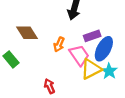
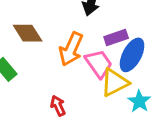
orange arrow: (59, 44) -> (71, 49), size x1.6
cyan star: (109, 71) -> (139, 101), moved

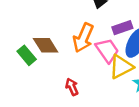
brown diamond: (28, 33) -> (46, 45), moved

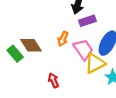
purple rectangle: (122, 28) -> (87, 21), moved
orange arrow: (83, 38) -> (63, 39), size x0.6

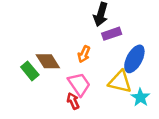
pink trapezoid: (83, 49) -> (79, 84), moved
yellow triangle: (95, 63) -> (120, 82), turned 40

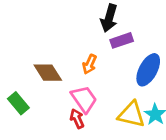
green rectangle: (30, 71) -> (18, 103), moved
yellow triangle: (120, 82) -> (131, 114), moved

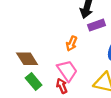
brown diamond: (48, 73) -> (27, 59), moved
green rectangle: (18, 103) -> (34, 82), moved

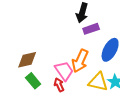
orange arrow: (72, 44) -> (80, 61), moved, size x1.6
brown diamond: (27, 59) -> (27, 60), turned -70

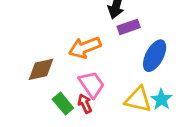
orange arrow: (80, 61) -> (85, 47), moved, turned 45
green rectangle: (33, 81) -> (63, 104), moved

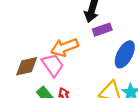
pink trapezoid: (92, 84) -> (53, 65), moved

